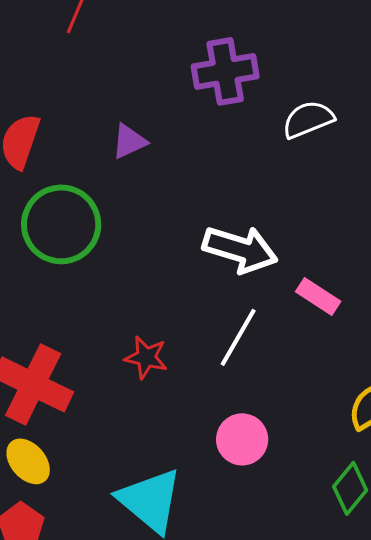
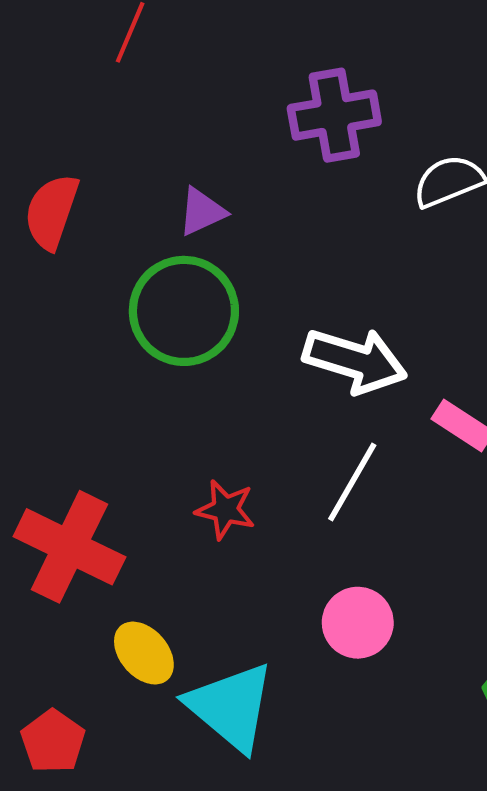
green circle: (61, 224) -> (184, 311), moved
yellow ellipse: (28, 461) -> (144, 653), moved

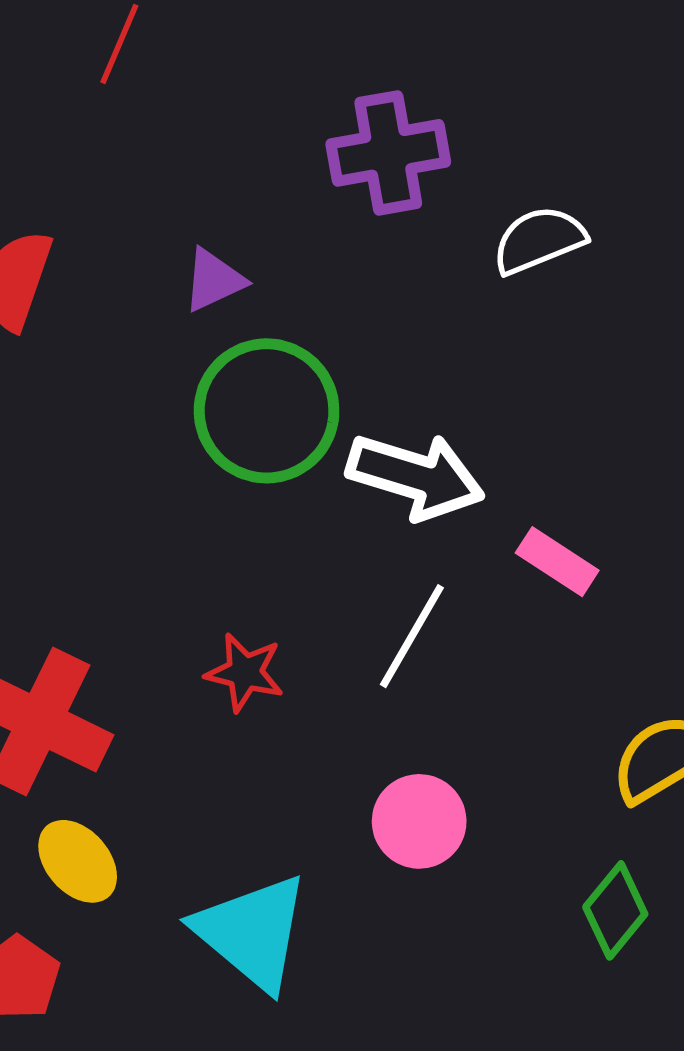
green circle: (184, 311) -> (267, 411), moved
yellow ellipse: (144, 653) -> (78, 861), moved

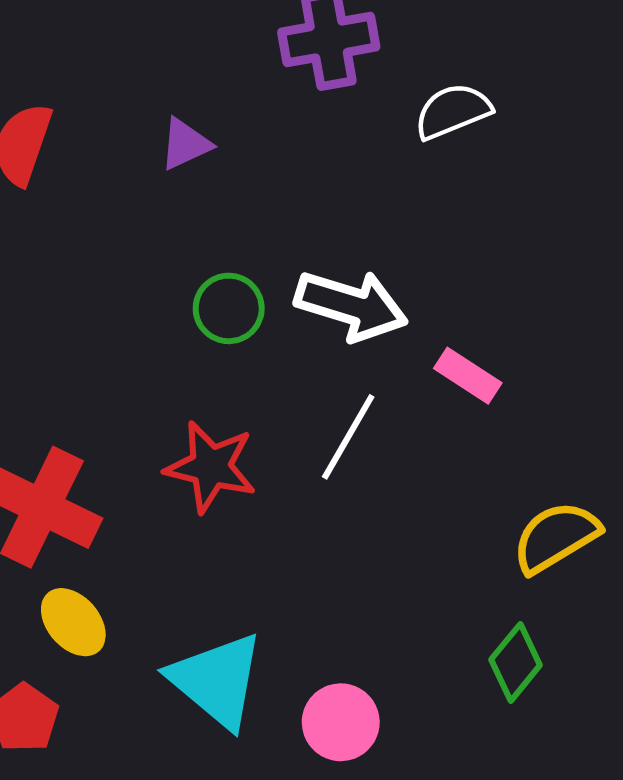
green circle: (267, 411) -> (229, 308), moved, size x0.6
red star: (245, 672) -> (211, 467), size x1.4
pink circle: (419, 821) -> (341, 722), moved

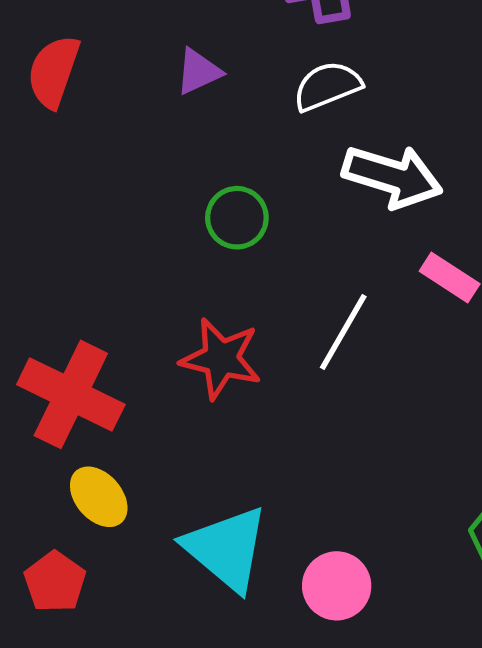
white semicircle: (453, 111) -> (327, 86), moved
white arrow: (351, 305) -> (392, 177), moved

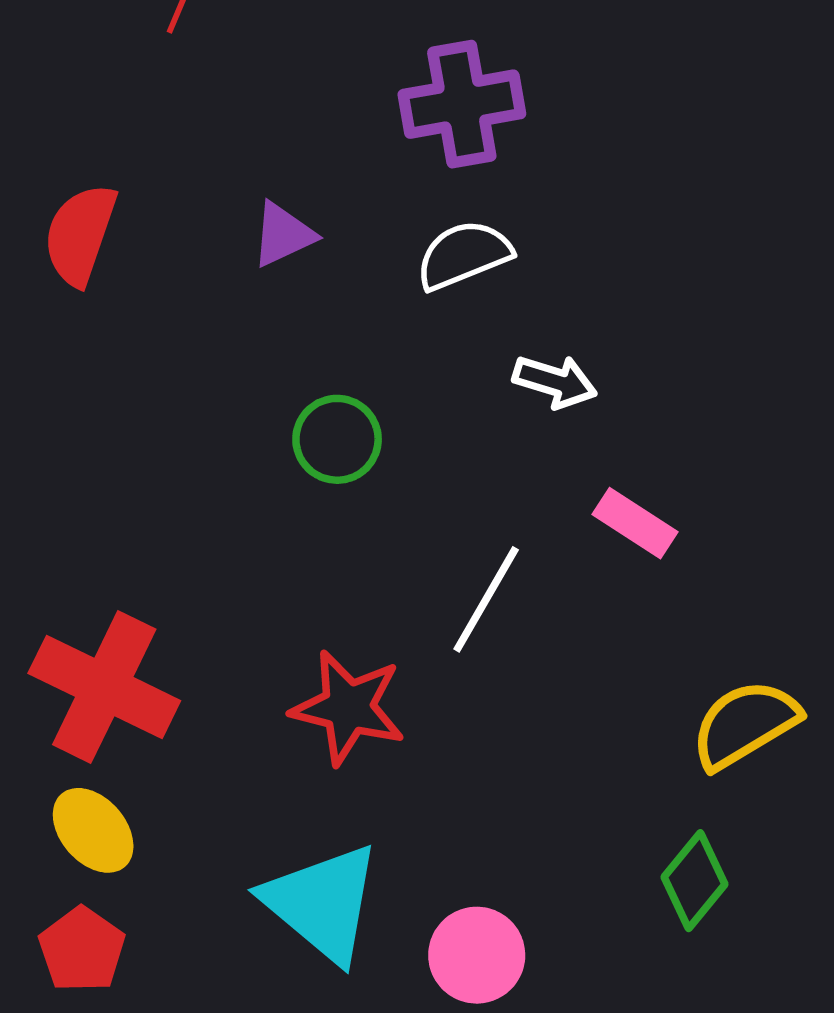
white arrow: (392, 177) -> (555, 382), size x0.6
red star: (221, 359) -> (348, 707), moved
yellow ellipse: (99, 497) -> (93, 830), moved

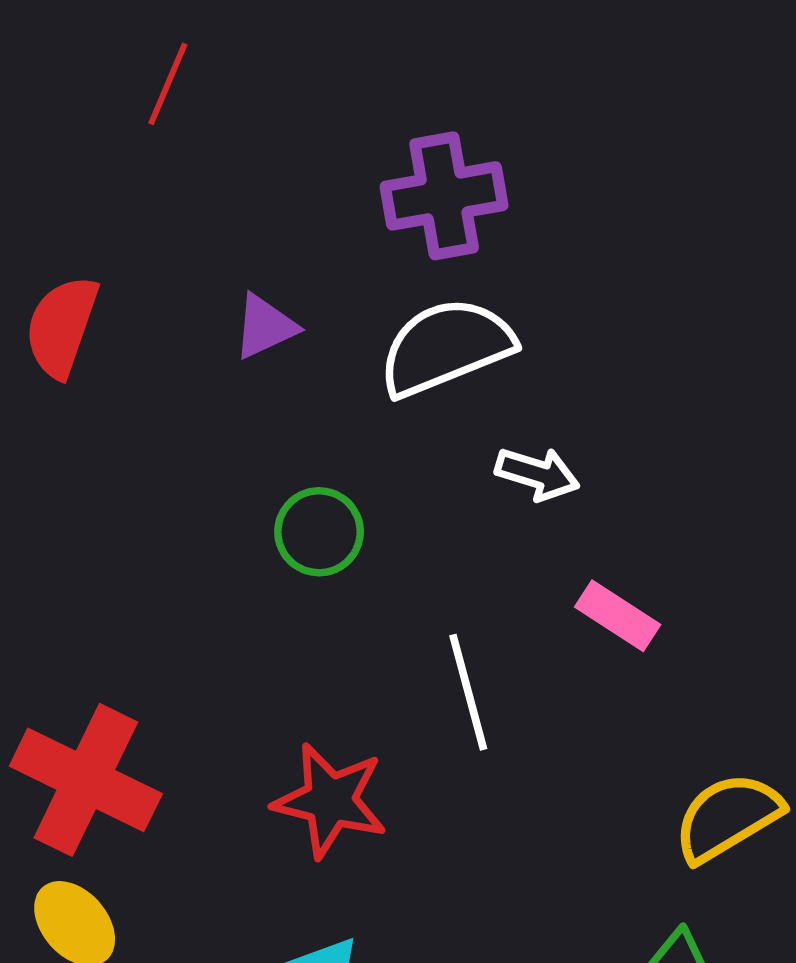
white semicircle: (464, 255) -> (446, 347), size x1.4
white line: (486, 599) -> (468, 692), turned -45

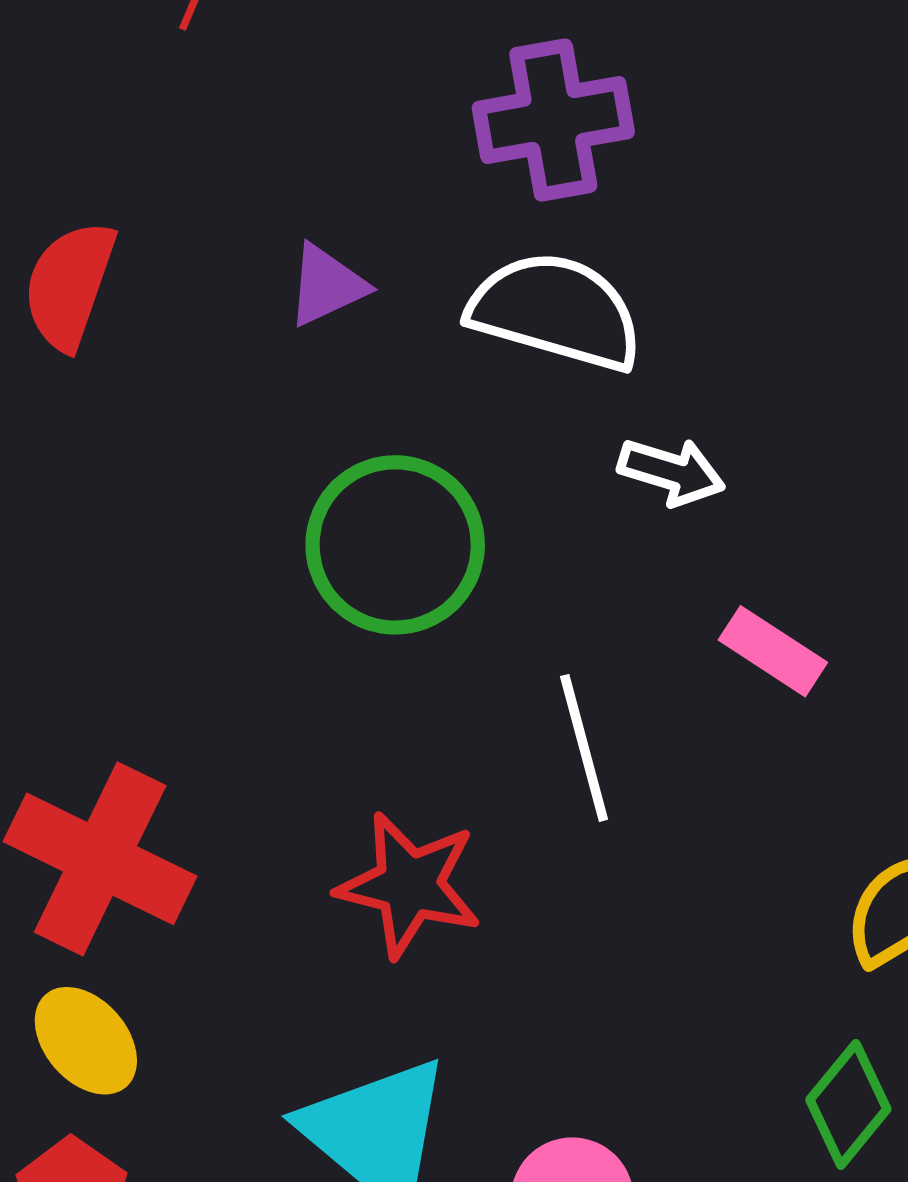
white semicircle: (446, 347) -> (556, 311), turned 38
green circle: (319, 532) -> (395, 545), size x1.6

